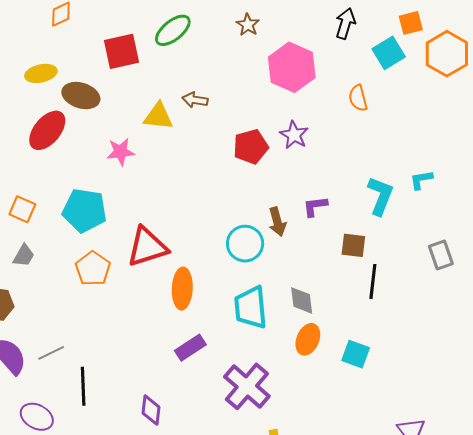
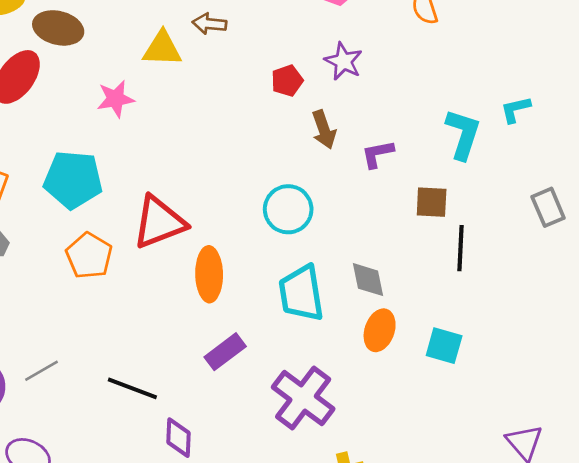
red pentagon: (251, 147) -> (287, 81), size x0.7
brown arrow: (277, 222) -> (324, 130), moved
black line: (83, 386) -> (132, 388), moved, turned -63

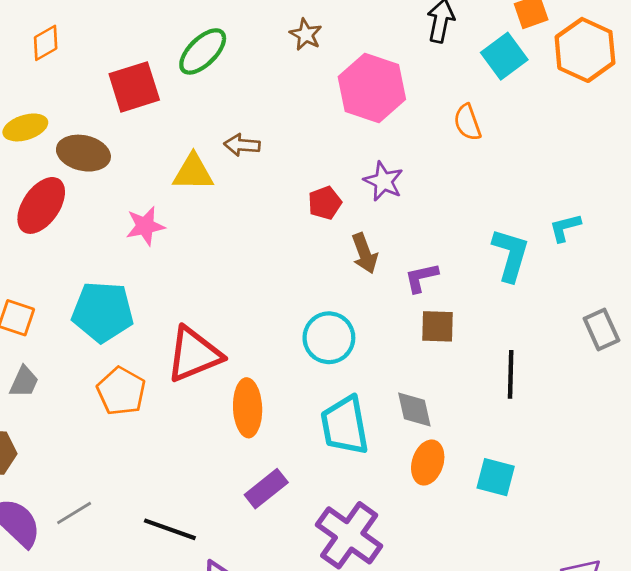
brown square: (432, 202) -> (437, 326), moved

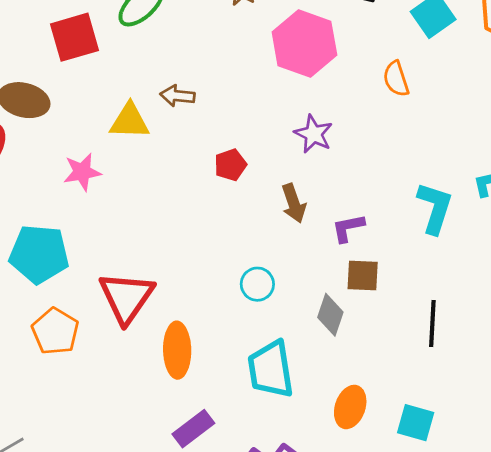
red pentagon: (325, 203) -> (230, 165), moved
cyan circle: (329, 338) -> (257, 284), size x0.7
red triangle: (194, 354) -> (126, 297), turned -34
gray diamond: (414, 410) -> (330, 315), moved, turned 30

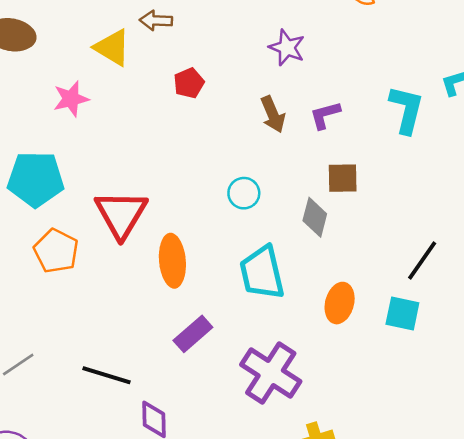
yellow triangle: (130, 121) -> (112, 48), turned 33
red pentagon: (230, 165) -> (189, 83), moved
purple L-shape: (348, 228) -> (325, 115), moved
black line: (432, 324) -> (422, 261), moved, turned 36

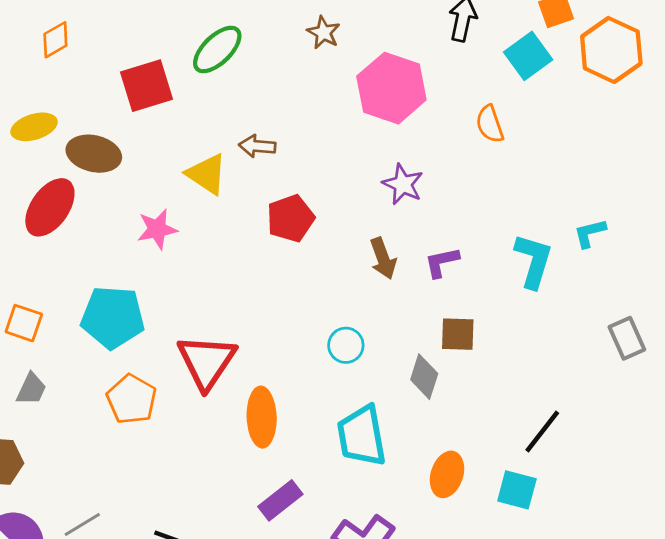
red pentagon: (189, 83) -> (291, 218), size x1.4

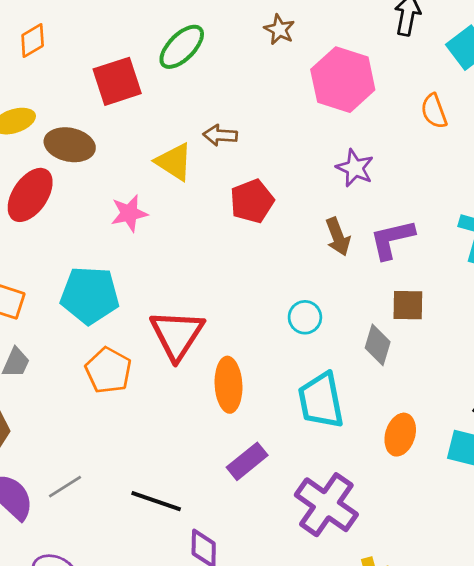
purple L-shape: (442, 262) -> (392, 239), size x1.4

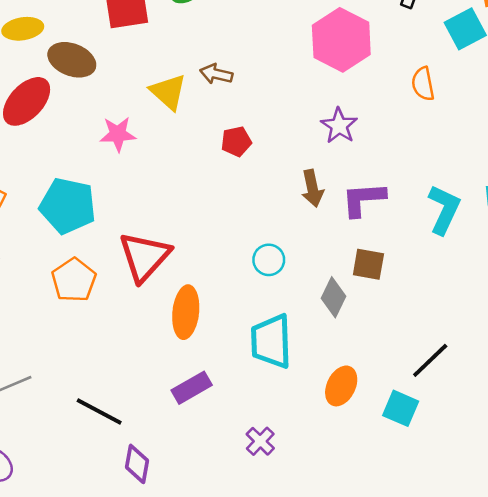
red pentagon: (252, 201) -> (236, 141), size x0.7
purple cross: (326, 505) -> (260, 441), size x0.5

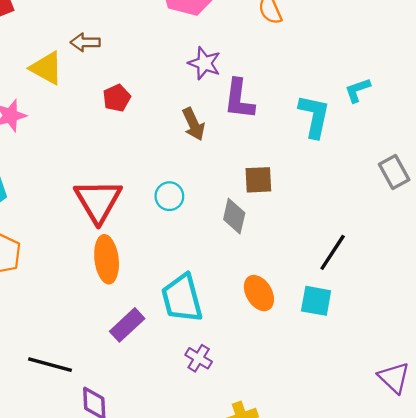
purple L-shape: (363, 199) -> (239, 99), moved, turned -66
red triangle: (144, 257) -> (98, 201), moved
cyan trapezoid: (271, 341) -> (182, 298), moved
orange ellipse: (341, 386) -> (259, 293), turned -44

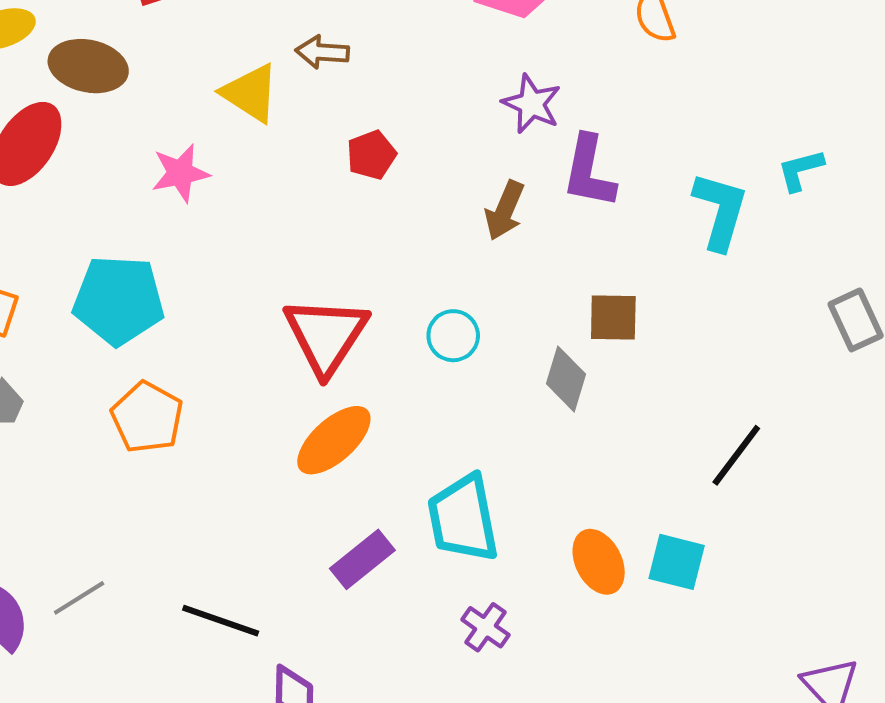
brown arrow: (193, 124) -> (505, 211), turned 44
orange ellipse: (107, 259) -> (334, 440), turned 51
orange ellipse: (259, 293) -> (599, 562), moved
cyan square: (316, 301) -> (677, 562), moved

